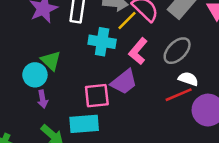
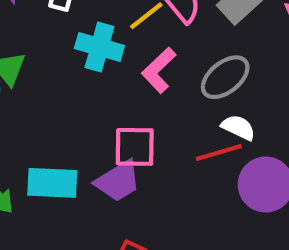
purple trapezoid: (124, 82) -> (118, 181), moved
pink square: (97, 96) -> (135, 147), moved

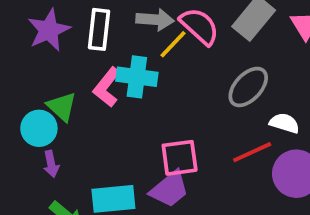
pink L-shape: (159, 70) -> (107, 87), moved
white semicircle: (238, 127) -> (284, 123), moved

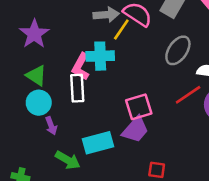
white rectangle: (99, 29) -> (77, 88), moved
green triangle: (62, 107) -> (36, 76), moved

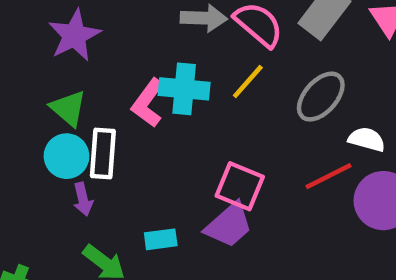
yellow line: (121, 30) -> (248, 81), moved
white rectangle: (77, 88) -> (103, 153), moved
pink square: (139, 107) -> (240, 186), turned 32
cyan rectangle: (98, 143) -> (161, 239), size x0.6

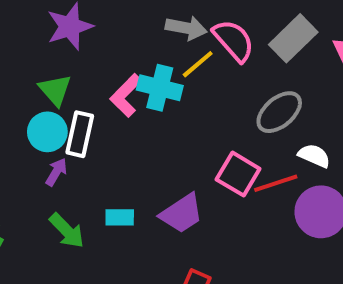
yellow line: (248, 81) -> (198, 64), moved
pink square: (240, 186) -> (238, 174), moved
purple arrow: (83, 199) -> (56, 172), turned -144

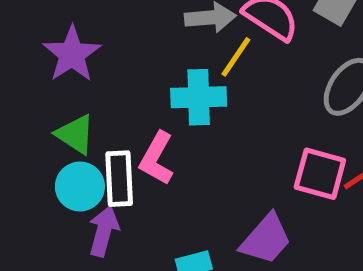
pink L-shape: (126, 95) -> (157, 158), moved
purple arrow: (56, 172) -> (104, 231), size x1.4

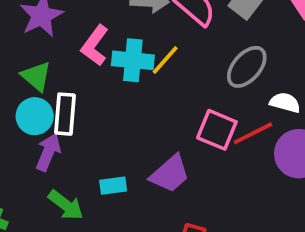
yellow line: (236, 57) -> (165, 60), moved
pink L-shape: (157, 158) -> (95, 45), moved

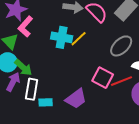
pink L-shape: (95, 45) -> (25, 27), moved
white rectangle: (65, 114) -> (32, 89), moved
green arrow: (66, 205) -> (23, 68), moved

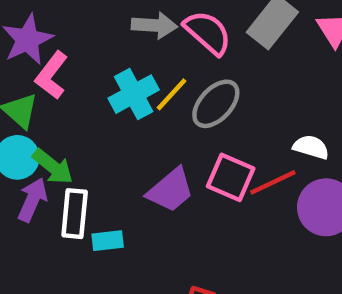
cyan cross: (62, 37) -> (134, 94), turned -35
gray ellipse: (121, 46) -> (216, 104), moved
purple trapezoid: (76, 99) -> (170, 190), moved

